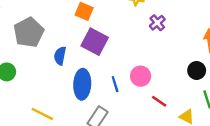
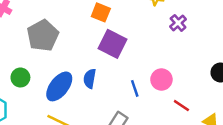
blue semicircle: (60, 56) -> (90, 79), moved
blue ellipse: (82, 84) -> (59, 86), moved, turned 36

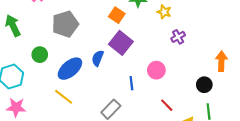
blue semicircle: (90, 79) -> (98, 58), moved
pink circle: (161, 79) -> (156, 70), moved

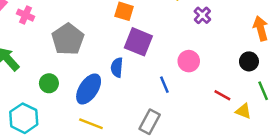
red line: (167, 105) -> (222, 95), moved

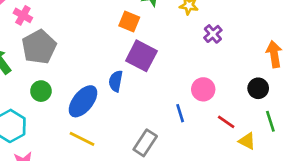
gray pentagon: (68, 39) -> (39, 47), moved
pink circle: (189, 61) -> (203, 89), moved
blue line: (164, 85) -> (180, 113), moved

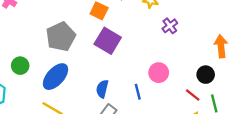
gray pentagon: (39, 47) -> (61, 37), moved
blue semicircle: (116, 81) -> (102, 89), moved
red line: (226, 122) -> (193, 95), moved

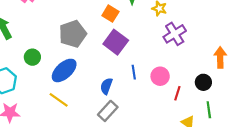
purple cross: (170, 26) -> (175, 34), size x1.5
blue line: (138, 92) -> (134, 72), moved
red line: (193, 95) -> (177, 93), moved, turned 64

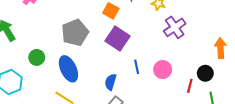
blue ellipse: (64, 70) -> (68, 69), turned -70
red line: (177, 93) -> (190, 86), moved

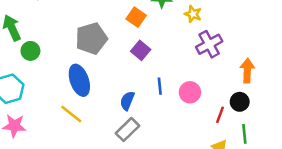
purple square: (117, 38) -> (141, 50), size x0.7
orange arrow: (220, 48) -> (247, 71), moved
green circle: (37, 57) -> (30, 51), moved

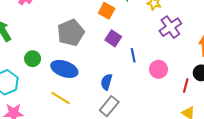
green circle: (30, 51) -> (33, 59), moved
blue ellipse: (79, 80) -> (64, 69), turned -45
blue line: (160, 86) -> (133, 55), moved

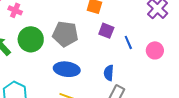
gray pentagon: (71, 33) -> (65, 34), turned -30
green circle: (33, 59) -> (31, 39), moved, size x1.6

